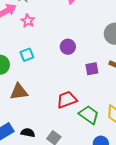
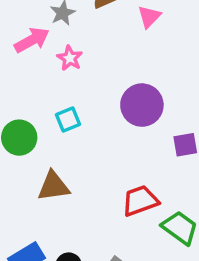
purple circle: (68, 47) -> (142, 105), size x1.5

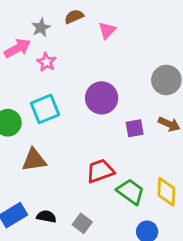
cyan square: (68, 119) -> (45, 109), size x1.5

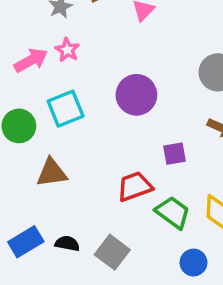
pink arrow: (17, 48) -> (31, 60), moved
purple square: (135, 128) -> (174, 154), moved
gray square: (82, 223) -> (112, 252), size x1.4

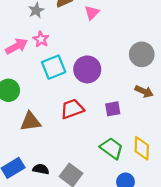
cyan square: (66, 109) -> (54, 67), moved
red trapezoid: (135, 186) -> (72, 109), moved

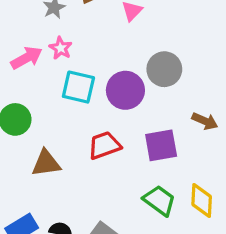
gray circle: (142, 54) -> (164, 69), moved
cyan square: (54, 67) -> (78, 87), turned 35
purple square: (113, 109) -> (161, 145), size x1.5

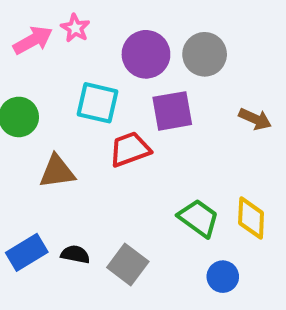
cyan square: (78, 87) -> (97, 103), moved
purple circle: (125, 90) -> (146, 54), moved
purple square: (161, 145) -> (172, 111), moved

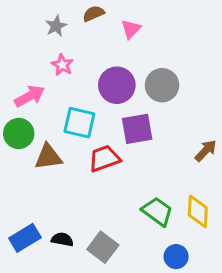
pink arrow: (33, 40) -> (30, 96), moved
brown arrow: (255, 119) -> (206, 151), moved, turned -70
brown triangle: (57, 172) -> (48, 157), moved

